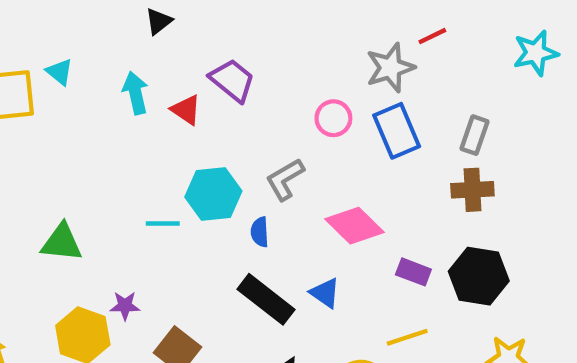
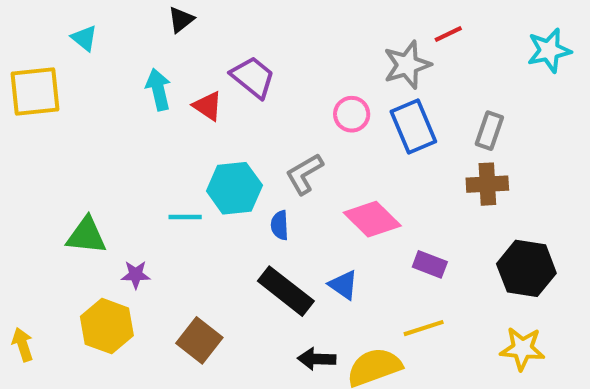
cyan triangle: (60, 72) -> (84, 38), moved
black hexagon: (479, 276) -> (526, 268), moved
purple star: (125, 306) -> (136, 275), moved

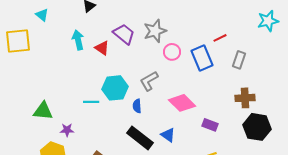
red line: (448, 34) -> (220, 38), moved
gray star: (407, 65) -> (155, 31), moved
brown cross: (487, 184) -> (245, 98), moved

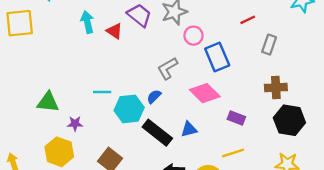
blue rectangle: (202, 58) -> (217, 57), moved
cyan hexagon: (115, 88) -> (129, 109), moved
blue semicircle: (137, 106) -> (154, 97), turned 48
blue triangle: (168, 135) -> (189, 129), turned -49

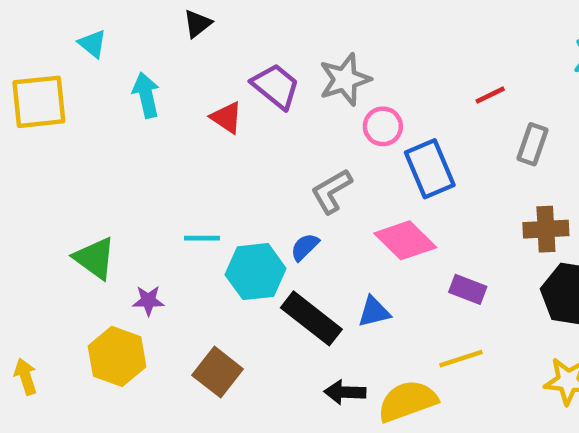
cyan arrow: (87, 22) -> (146, 95), moved
green triangle: (48, 102) -> (95, 258), turned 30

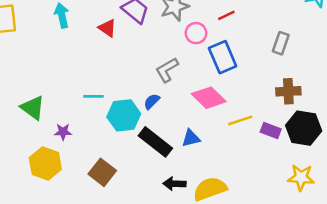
red line: (490, 95) -> (226, 15), moved
purple rectangle: (468, 289) -> (271, 131), moved
yellow line: (461, 359) -> (240, 120), moved

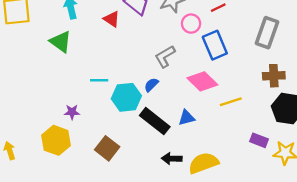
gray rectangle: (281, 43) -> (267, 33), size x1.5
green triangle: (33, 108) -> (61, 42), moved
purple rectangle: (271, 131) -> (259, 140), moved

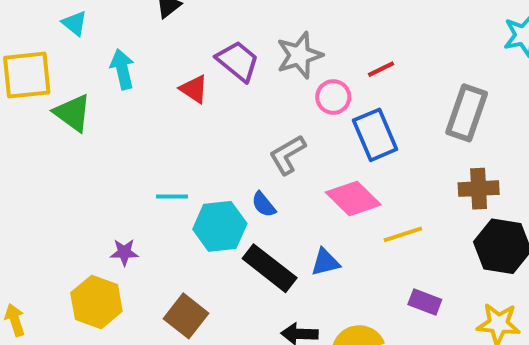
green triangle: (61, 42) -> (73, 113), moved
blue semicircle: (151, 85) -> (264, 204), turned -84
purple rectangle: (259, 140) -> (425, 302), moved

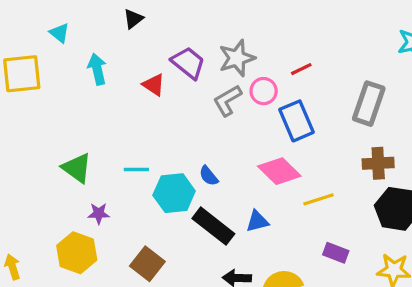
green triangle: (73, 113) -> (77, 168), moved
gray L-shape: (287, 155) -> (227, 100), moved

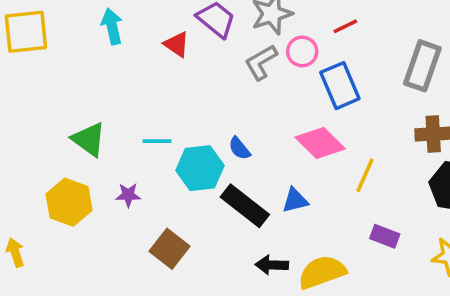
yellow line: (319, 199) -> (365, 175), turned -48
purple star: (99, 213) -> (128, 195), moved
yellow hexagon: (77, 253) -> (69, 202), moved

